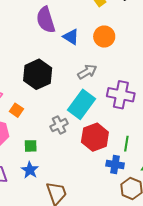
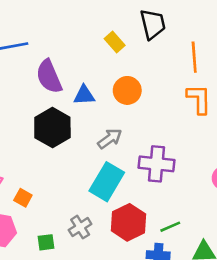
blue triangle: (71, 37) -> (84, 95), turned -30
black hexagon: (38, 74) -> (52, 128), moved
gray cross: (59, 125) -> (80, 227), moved
green line: (126, 144) -> (170, 227), turned 63

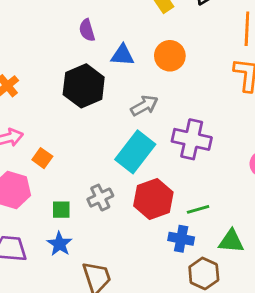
purple semicircle: (49, 77) -> (87, 30), size x0.6

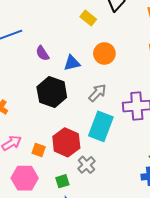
red hexagon: (153, 199) -> (66, 142), moved

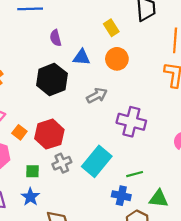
yellow rectangle: (88, 18) -> (111, 28), moved
cyan rectangle: (101, 126) -> (97, 161), moved

